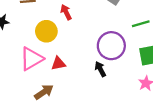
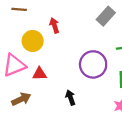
black arrow: (100, 69) -> (70, 98), moved

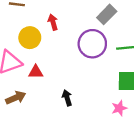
purple circle: (93, 64) -> (92, 44), moved

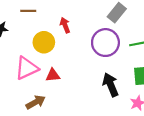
black arrow: (67, 98) -> (111, 85), moved, size x1.5

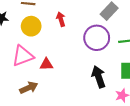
yellow circle: (44, 42) -> (31, 26), moved

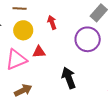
red triangle: (46, 64) -> (39, 52), moved
black arrow: (99, 77) -> (69, 78), moved

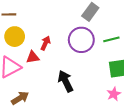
red arrow: (52, 22) -> (45, 43), moved, turned 48

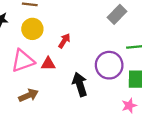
purple circle: (81, 40) -> (109, 65), moved
red triangle: (33, 57) -> (48, 64), moved

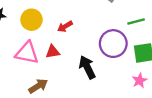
red arrow: (64, 41) -> (65, 26), turned -144
pink triangle: (23, 61) -> (27, 53), turned 40

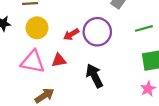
purple circle: (113, 44) -> (97, 32), moved

